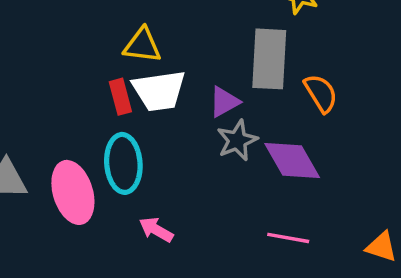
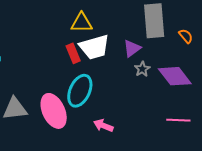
orange semicircle: (321, 93) -> (186, 36), size x0.7
gray star: (237, 140) -> (142, 69), size x0.7
cyan ellipse: (123, 163) -> (80, 91), turned 36

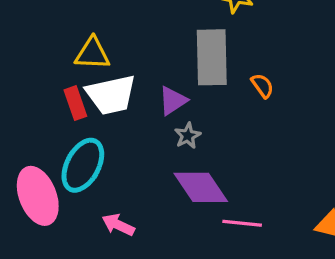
purple diamond: (175, 76) -> (201, 187), moved

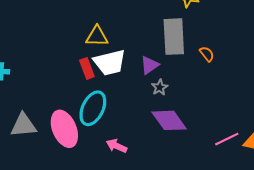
pink line: (242, 223) -> (227, 139), moved, turned -30

